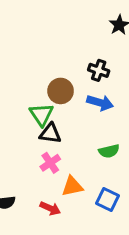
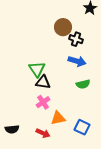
brown circle: (61, 91) -> (63, 27), moved
green semicircle: (109, 151) -> (83, 84), moved

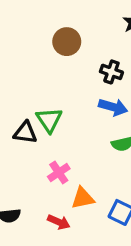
brown circle: (63, 27) -> (67, 42), moved
black triangle: (43, 82) -> (25, 133), moved

